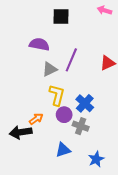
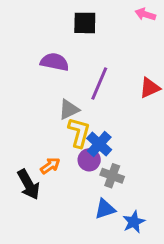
gray triangle: (50, 69) -> (69, 109), moved
blue cross: (85, 103) -> (99, 144), moved
black arrow: (21, 132) -> (29, 184), turned -110
blue triangle: (63, 150) -> (105, 209), moved

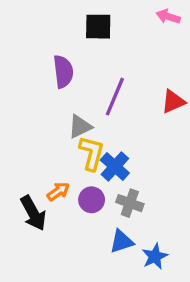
purple semicircle: (55, 62) -> (63, 72), turned 72
purple circle: (89, 160) -> (92, 200), moved

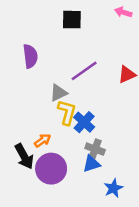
purple semicircle: (63, 72) -> (30, 56), moved
purple line: (115, 97) -> (84, 71), turned 32
purple circle: (92, 200) -> (51, 169), moved, size x1.6
blue triangle: (122, 241) -> (91, 164), moved

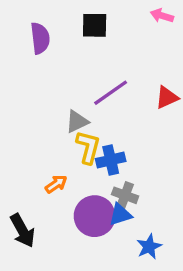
purple semicircle: (30, 56) -> (40, 38), moved
blue cross: (84, 122) -> (111, 160), turned 35
black arrow: (24, 156) -> (22, 231), moved
purple circle: (51, 169) -> (95, 216), moved

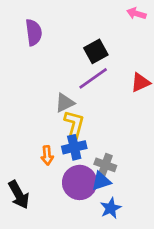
black square: (95, 25) -> (96, 51), moved, turned -30
blue cross: (111, 160) -> (74, 147), moved
orange arrow: (56, 184) -> (47, 155), turned 120
blue star: (149, 247) -> (111, 208), moved

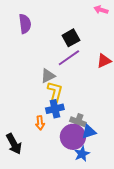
orange arrow: (47, 155) -> (40, 123), moved
blue triangle: (101, 181) -> (89, 132), moved
purple circle: (80, 182) -> (73, 137), moved

